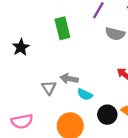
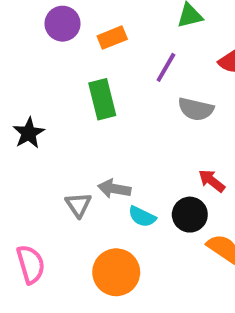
black circle: (107, 115) -> (190, 215), moved
pink semicircle: (22, 121) -> (31, 264), turned -95

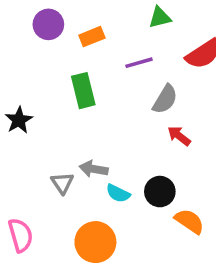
purple line: (166, 67) -> (139, 63), turned 44
gray semicircle: (196, 109) -> (165, 99), turned -72
red arrow: (212, 181) -> (179, 136), moved

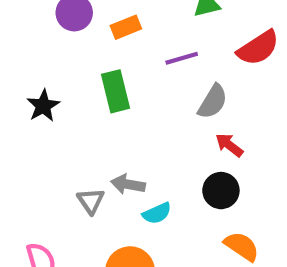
black star: (19, 120) -> (43, 106), moved
black circle: (160, 192) -> (221, 191), moved
cyan semicircle: (118, 193) -> (157, 213), turned -50

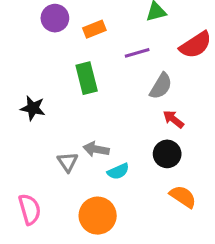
black star: (43, 106) -> (33, 108), moved, turned -30

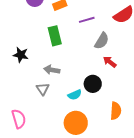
gray arrow: (96, 149) -> (52, 70), moved
black circle: (167, 154) -> (93, 84), moved
orange semicircle: (183, 197) -> (116, 111), turned 60
orange circle: (98, 216) -> (76, 123), moved

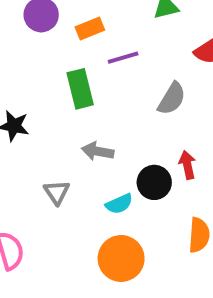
purple line: (87, 20) -> (123, 58), moved
red arrow: (110, 62) -> (187, 165), moved, turned 40
gray arrow: (52, 70) -> (98, 151), moved

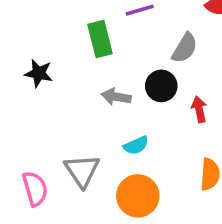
black circle: (154, 182) -> (161, 86), moved
gray triangle: (57, 192) -> (82, 171), moved, size x1.5

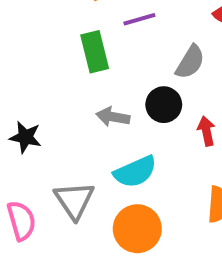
black star: (39, 73) -> (25, 137), moved
cyan semicircle: (136, 145) -> (135, 172), size x1.5

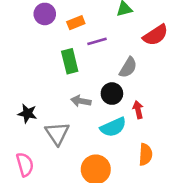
cyan semicircle: (135, 172) -> (113, 127), moved
gray triangle: (74, 200) -> (57, 133), moved

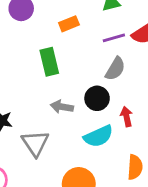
orange rectangle: (76, 23) -> (69, 24), moved
purple line: (97, 41) -> (114, 38), moved

